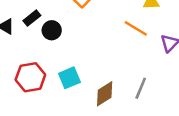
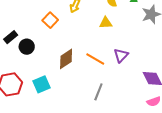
orange line: (136, 28) -> (95, 59), moved
brown diamond: (105, 94) -> (66, 59), moved

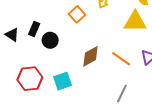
yellow triangle: (106, 23) -> (135, 22), size x1.6
black rectangle: (11, 37) -> (34, 29), turned -32

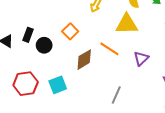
orange square: (77, 14) -> (70, 31), moved
orange line: (121, 59) -> (109, 49), moved

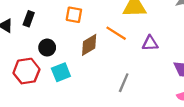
orange square: (70, 31) -> (74, 15), turned -35
black circle: (44, 45) -> (47, 48), moved
purple triangle: (141, 58) -> (150, 43), turned 42

